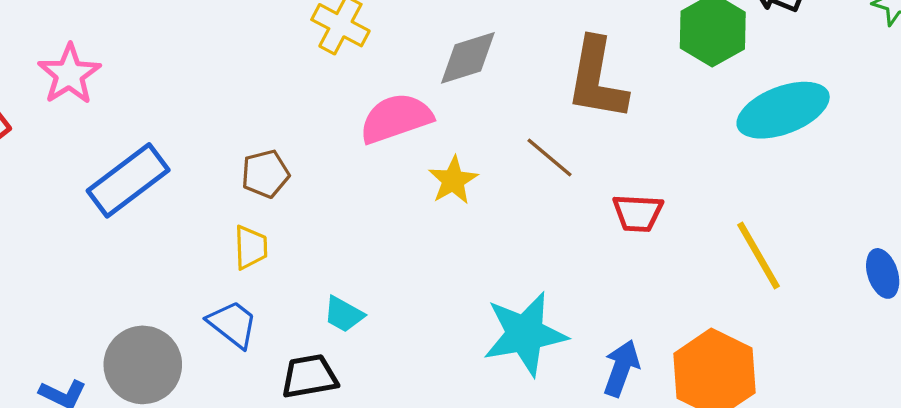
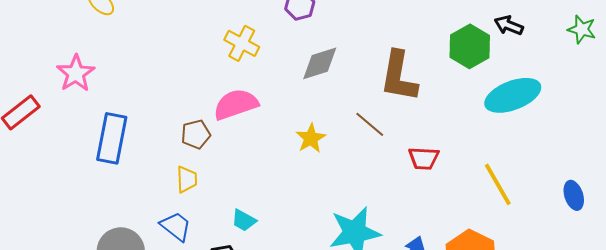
pink semicircle: (396, 118) -> (236, 104), moved
blue rectangle: (128, 180) -> (112, 138), turned -42

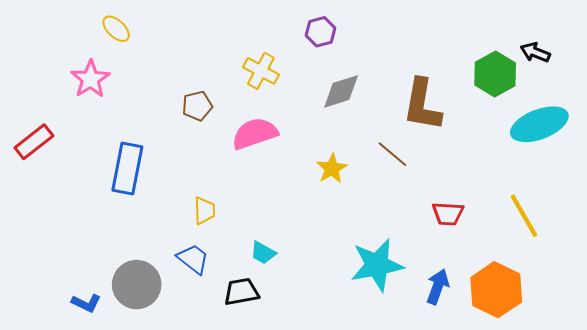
pink star: (76, 73) -> (90, 79), moved
brown pentagon: (196, 134) -> (197, 106), moved
red trapezoid: (424, 158) -> (448, 214), moved

